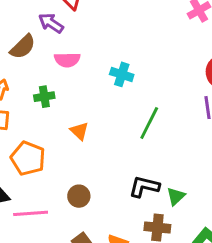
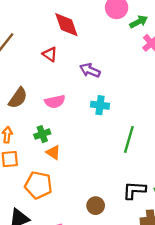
purple arrow: (51, 23) -> (90, 70), moved
orange triangle: (79, 131) -> (53, 152), moved
brown circle: (79, 196) -> (96, 206), moved

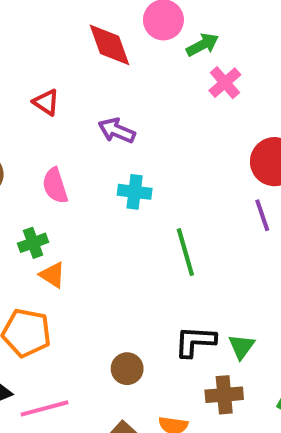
red diamond: (66, 25) -> (109, 45), moved
pink semicircle: (55, 102) -> (55, 186), turned 84
green line: (129, 139) -> (185, 252), turned -32

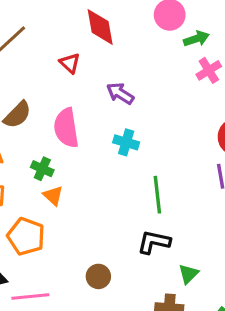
red diamond: (109, 45) -> (100, 27), moved
pink semicircle: (55, 186) -> (66, 128), size x1.4
green cross: (33, 243) -> (42, 169), turned 35
black L-shape: (195, 341) -> (154, 242), moved

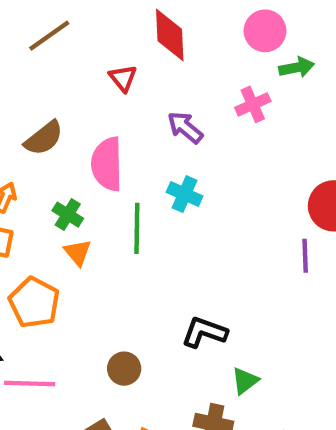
pink cross: (209, 70) -> (253, 104), moved
green line: (157, 195) -> (137, 228), moved

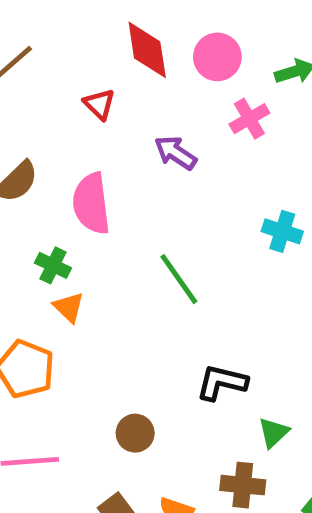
pink circle: (265, 31) -> (217, 57), moved
cyan cross: (185, 194) -> (282, 231), moved
green line: (137, 228) -> (179, 279), moved, turned -30

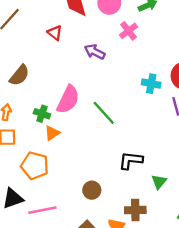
pink semicircle: (91, 204) -> (68, 99), moved, turned -140
orange triangle: (69, 307) -> (52, 133), turned 49
brown cross: (243, 485) -> (135, 210), moved

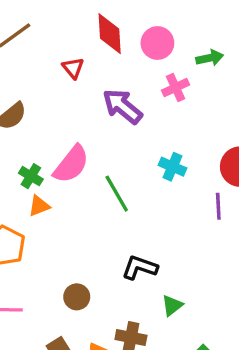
purple arrow: (95, 52) -> (122, 106), size x1.4
cyan cross: (151, 84) -> (172, 167), moved

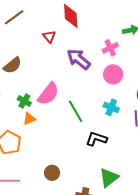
pink circle: (157, 43) -> (113, 74), moved
cyan cross: (172, 167) -> (111, 107), moved
black L-shape: (140, 267) -> (96, 139), moved
green triangle: (172, 305) -> (109, 178), size x1.5

